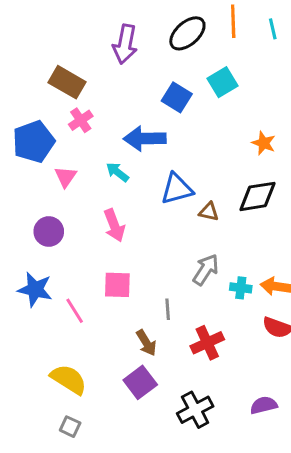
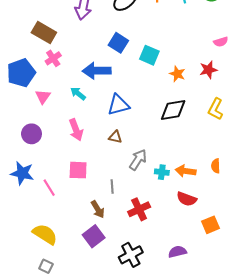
cyan square: (222, 82) -> (149, 55), moved, turned -36
brown triangle: (209, 212) -> (115, 137), moved

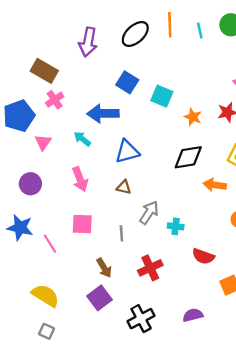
orange arrow: (186, 171) -> (215, 185), moved
gray line: (112, 187) -> (121, 233), moved

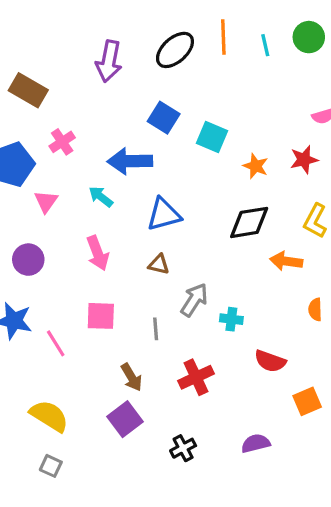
brown rectangle: (44, 71) -> (28, 90), moved
black cross: (141, 319) -> (183, 448), size x0.7

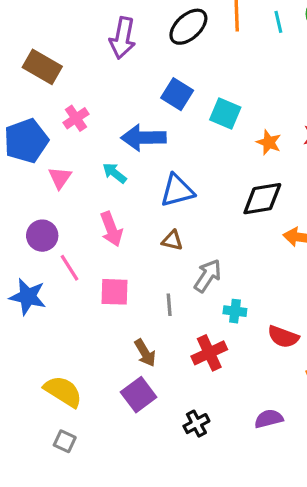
cyan cross: (231, 319) -> (235, 311), moved
pink line: (56, 343) -> (70, 268), moved

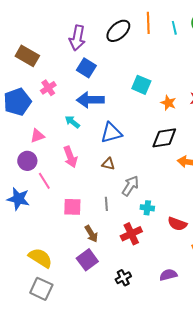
blue square: (177, 94) -> (86, 68), moved
pink triangle: (60, 178) -> (37, 136), moved, turned 35
pink square: (114, 292) -> (72, 207), moved
gray square: (65, 441) -> (41, 289), size x1.6

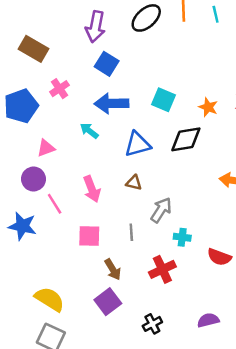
cyan square: (141, 85) -> (164, 100), moved
black diamond: (164, 138) -> (186, 139), moved
pink arrow: (70, 157) -> (92, 189), moved

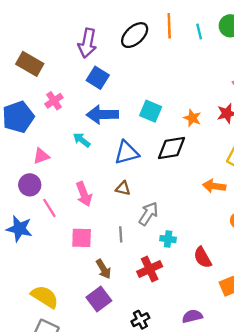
red semicircle: (219, 257) -> (203, 257), turned 40

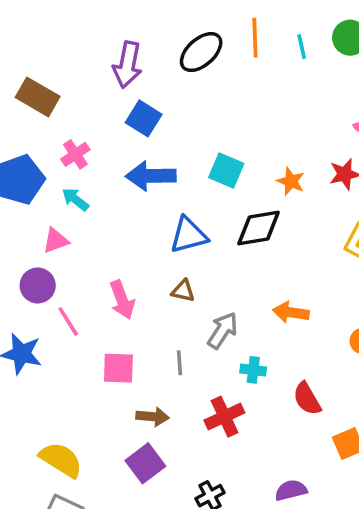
cyan arrow: (82, 140) -> (75, 199), moved
orange arrow: (214, 186) -> (291, 312), moved
brown arrow: (103, 269) -> (153, 417), turned -54

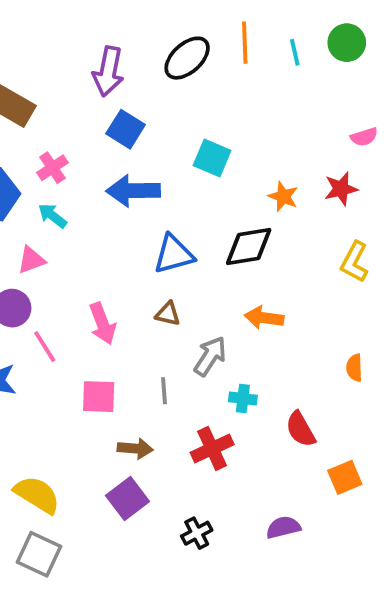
cyan square: (226, 171) -> (212, 158), moved
orange arrow: (291, 312) -> (264, 318), moved

